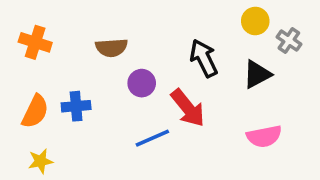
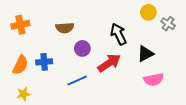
orange cross: (35, 42) -> (20, 25), turned -30
black triangle: (257, 74) -> (145, 54), moved
red arrow: (188, 108) -> (109, 63), turned -85
blue line: (152, 138) -> (77, 81), moved

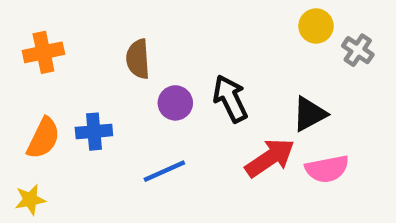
brown semicircle: (65, 28) -> (138, 59), turned 90
black arrow: (118, 34) -> (230, 99), moved
red arrow: (109, 63) -> (270, 158), moved
yellow star: (23, 94) -> (30, 200), moved

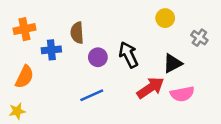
yellow circle: (316, 26) -> (165, 18), moved
gray cross: (358, 50) -> (199, 38), moved
blue cross: (94, 132) -> (51, 50), moved

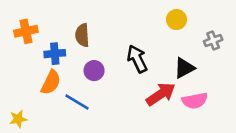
gray cross: (199, 38) -> (213, 40), turned 35
purple circle: (98, 57) -> (94, 71), moved
orange semicircle: (24, 77) -> (51, 82), moved
blue line: (92, 95) -> (77, 102), moved, turned 55

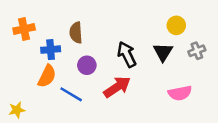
yellow circle: (176, 20) -> (176, 25), moved
gray cross: (213, 40) -> (197, 51), moved
black triangle: (184, 68) -> (163, 52), moved, turned -30
red arrow: (161, 94) -> (117, 87), moved

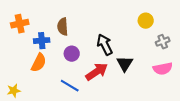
black triangle: (163, 52) -> (125, 64), moved
pink semicircle: (180, 93) -> (163, 69), moved
blue line: (71, 94) -> (70, 86), moved

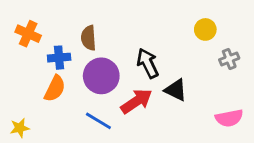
orange cross: (20, 24) -> (28, 34), turned 36
purple circle: (72, 54) -> (101, 76), size x1.6
black triangle: (125, 64) -> (176, 90), turned -36
pink semicircle: (163, 69) -> (229, 118), moved

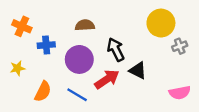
yellow circle: (205, 29) -> (161, 23), size x1.6
brown semicircle: (89, 38) -> (85, 25), moved, turned 90
orange semicircle: (55, 89) -> (43, 91), moved
yellow star: (20, 128) -> (17, 68), moved

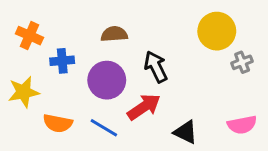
yellow star: (17, 68) -> (24, 92), size x1.5
black triangle: (138, 70) -> (186, 132), moved
orange semicircle: (43, 91) -> (58, 123), turned 75

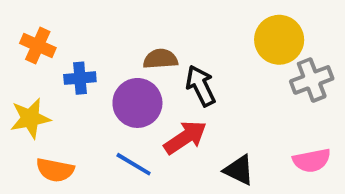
brown semicircle: (114, 34) -> (160, 59), moved
gray cross: (242, 62) -> (312, 80), size x1.5
orange semicircle: (58, 123) -> (55, 170), moved

